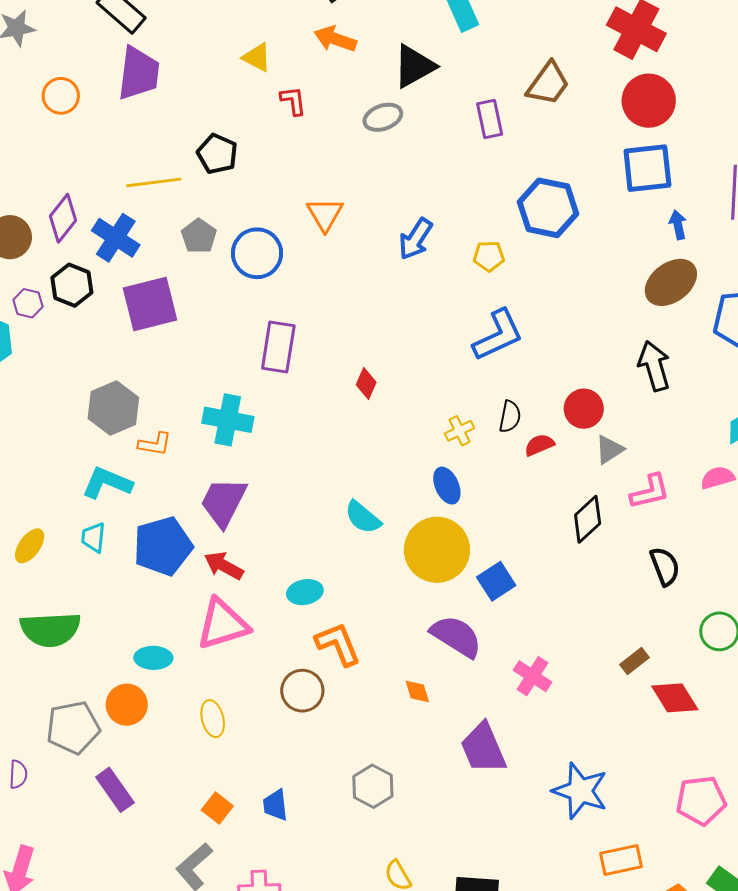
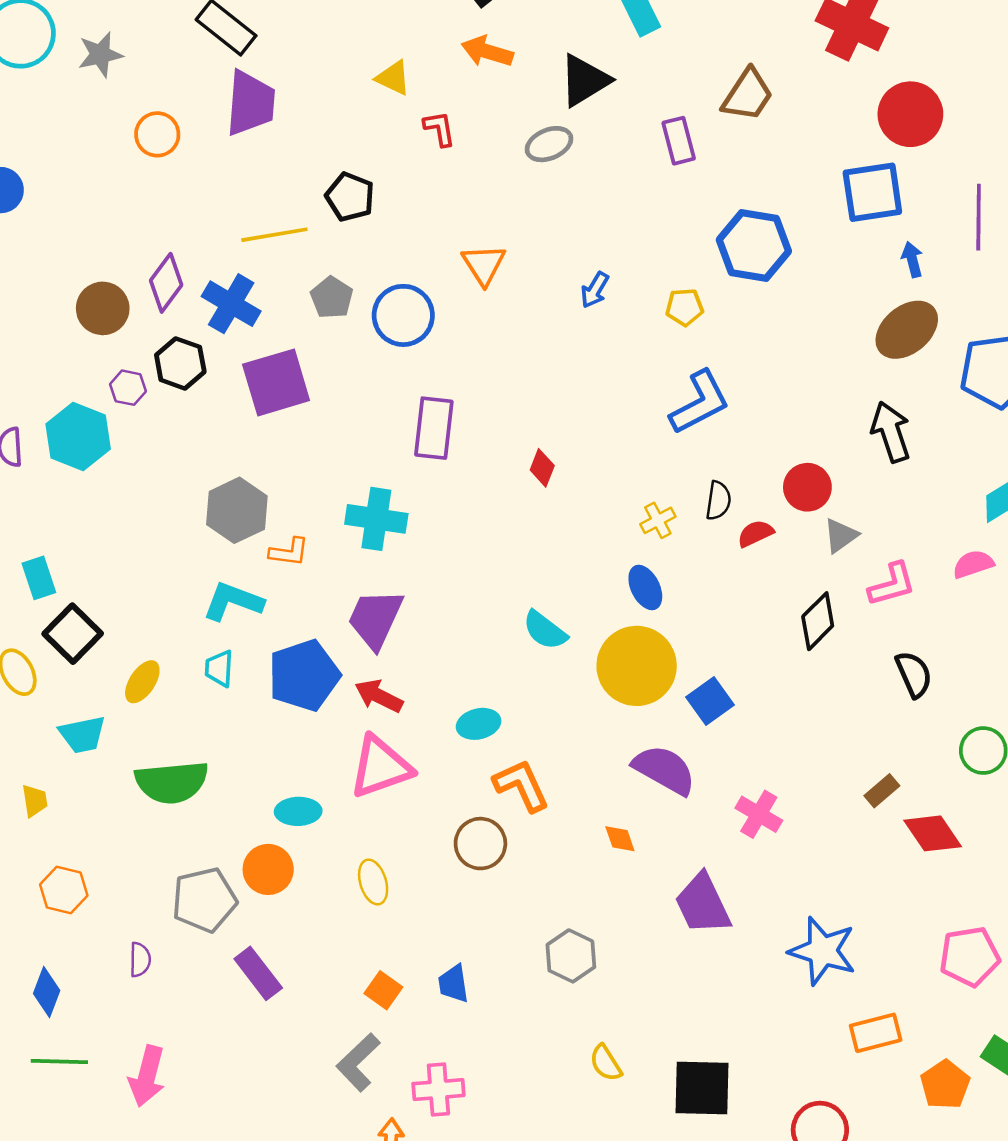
red circle: (649, 101) -> (910, 114), moved
blue arrow: (415, 239) -> (595, 290), size x0.7

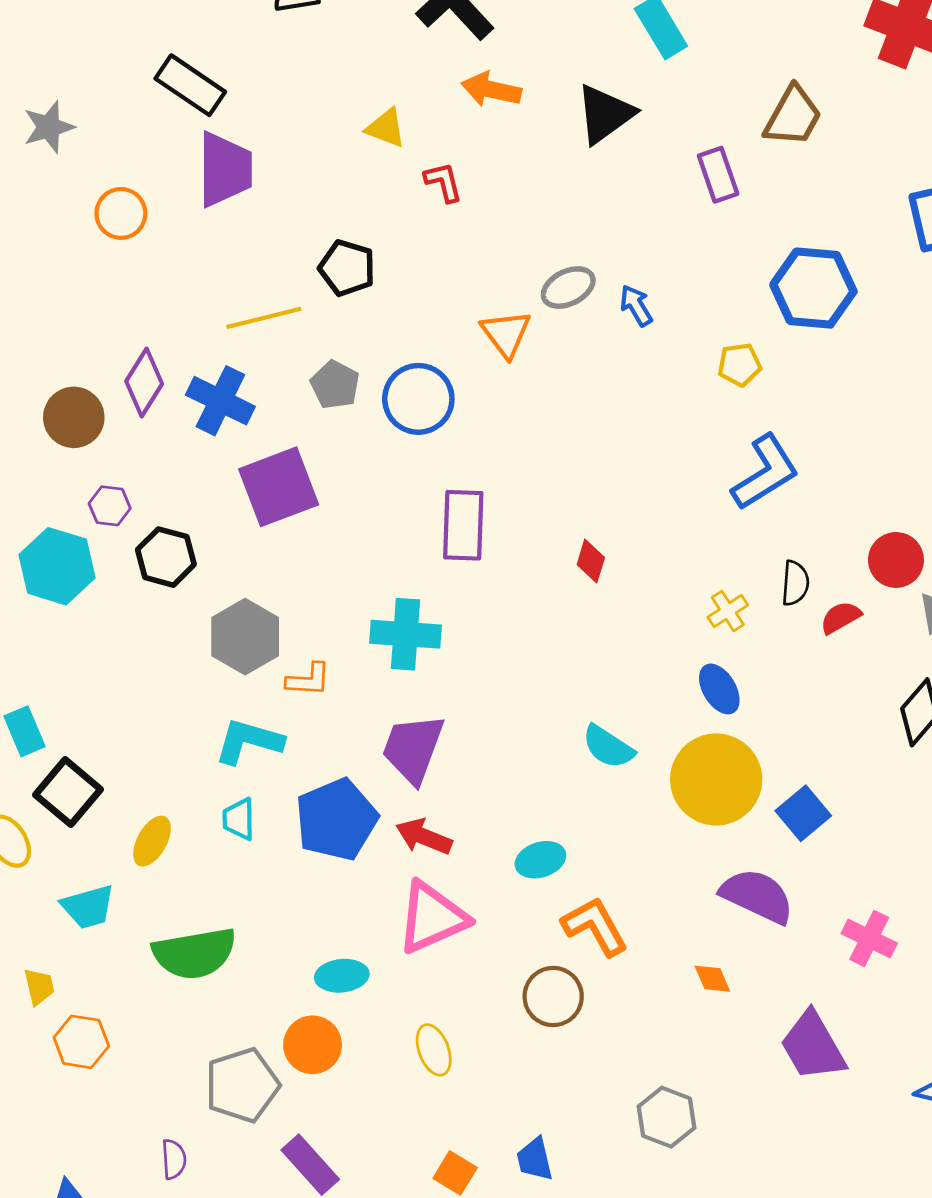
gray ellipse: (549, 144) -> (568, 288), moved
blue arrow: (595, 290) -> (636, 306), moved, turned 123
black hexagon: (180, 363) -> (166, 557), moved
orange hexagon: (64, 890) -> (81, 1042), moved

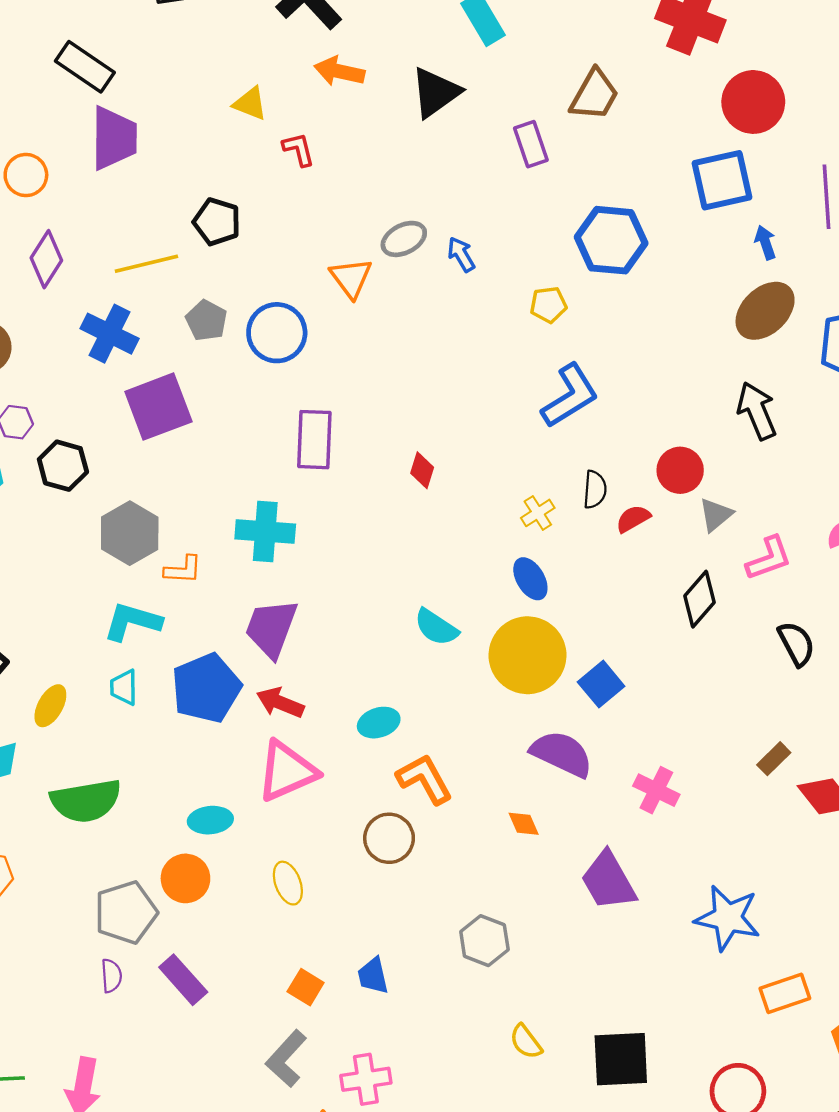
purple diamond: (144, 382) -> (46, 259), moved
purple semicircle: (174, 1159) -> (111, 976), moved

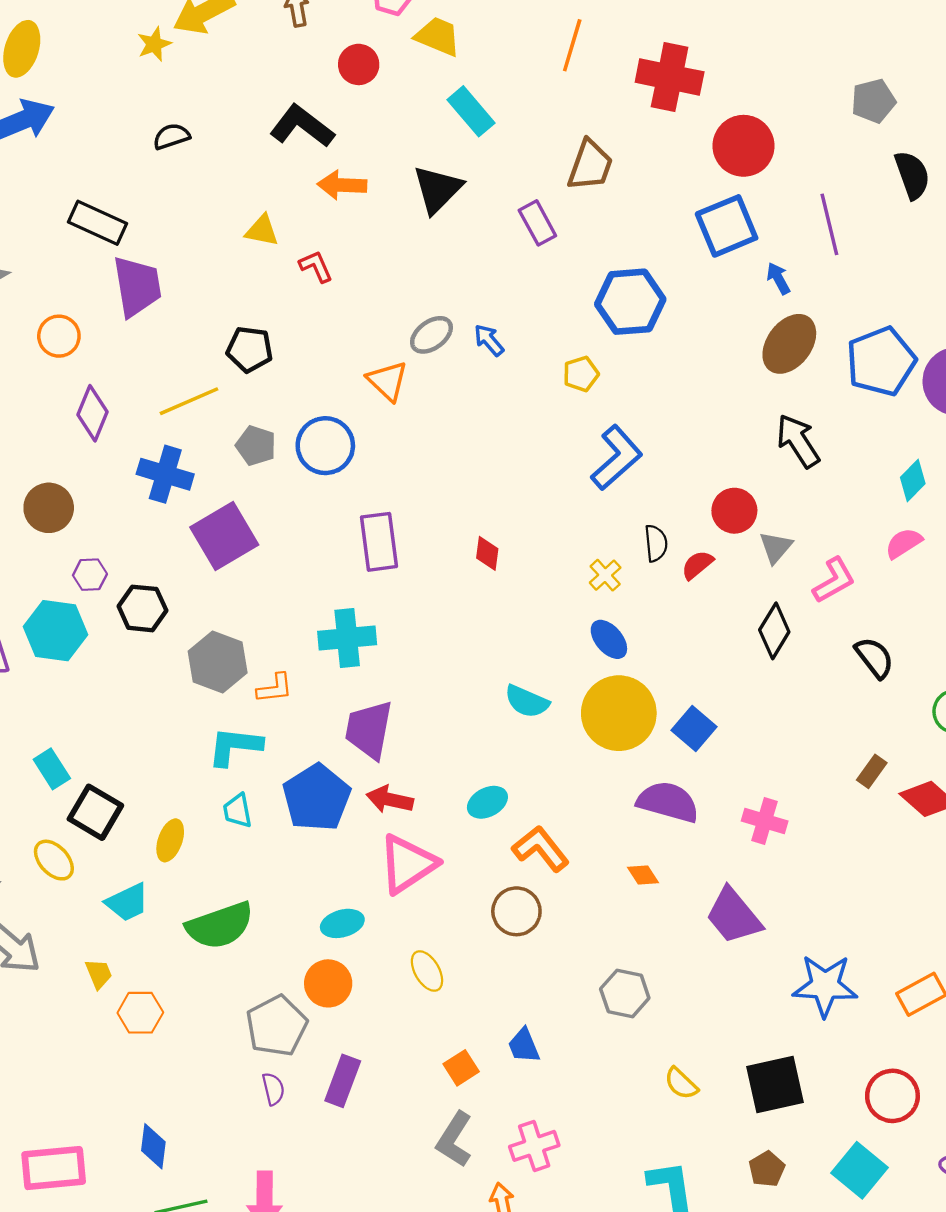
blue star: (728, 918) -> (825, 986), moved
purple rectangle: (183, 980) -> (343, 1081), turned 72
orange square: (306, 987) -> (461, 1068), turned 36

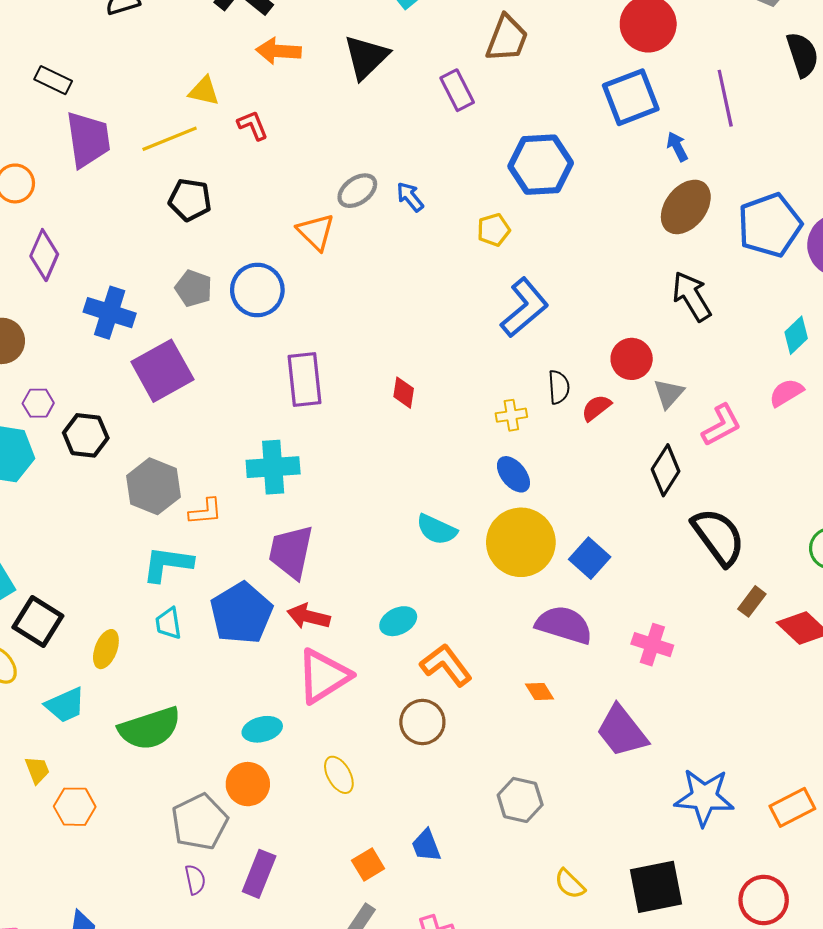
black rectangle: (98, 223) -> (53, 80), size x0.7
yellow line: (189, 401) -> (170, 139), moved
yellow cross: (605, 575) -> (511, 415), turned 32
black semicircle: (874, 658) -> (718, 537), moved, size x1.5

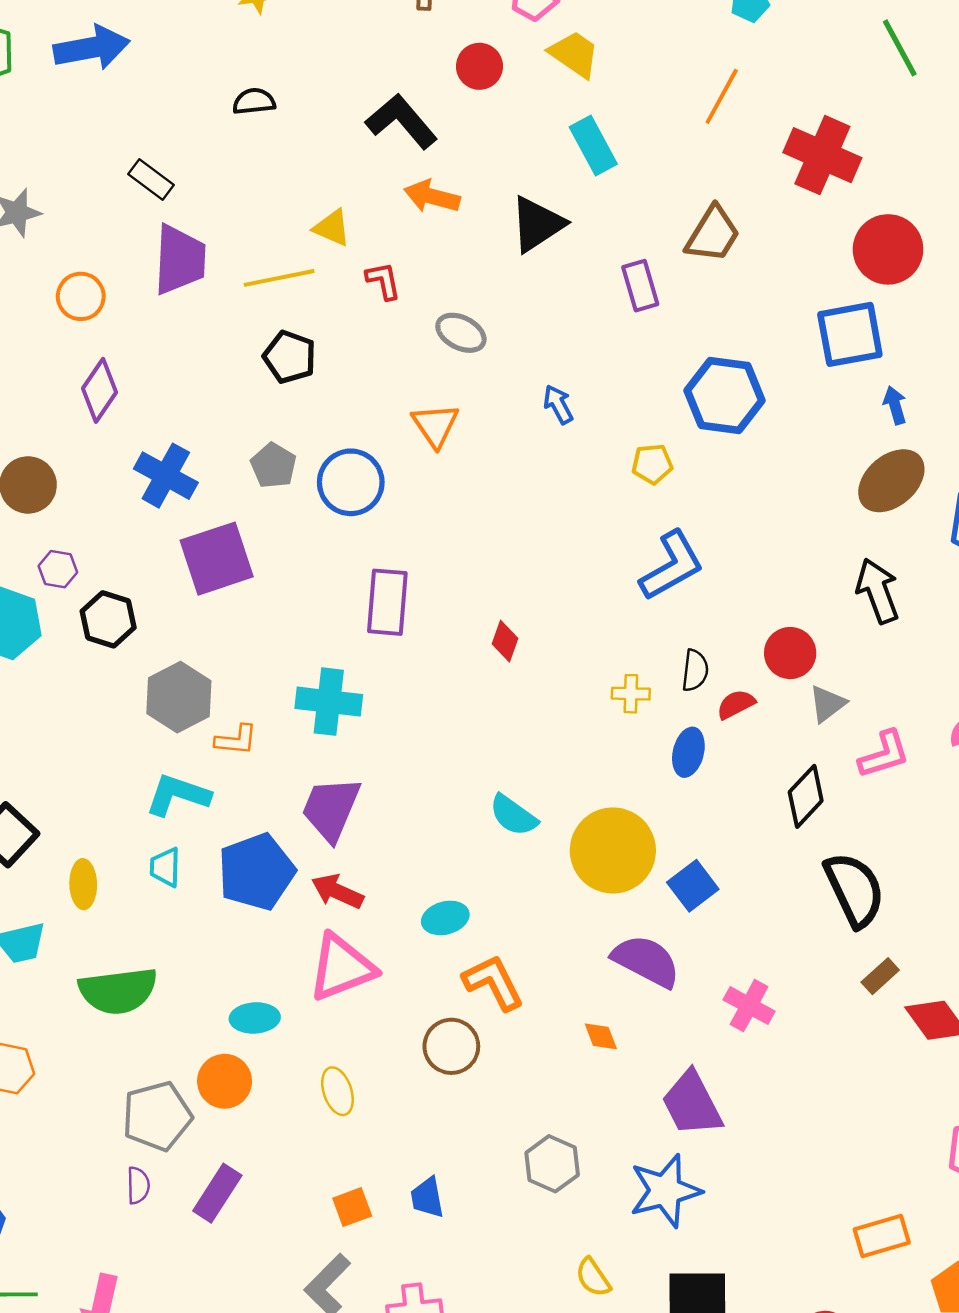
gray ellipse: (357, 191) -> (461, 333), moved, turned 51
blue ellipse: (513, 474) -> (688, 752), moved, turned 42
yellow ellipse: (106, 649) -> (83, 884), turned -33
blue star: (704, 797) -> (665, 1191), moved, turned -30

